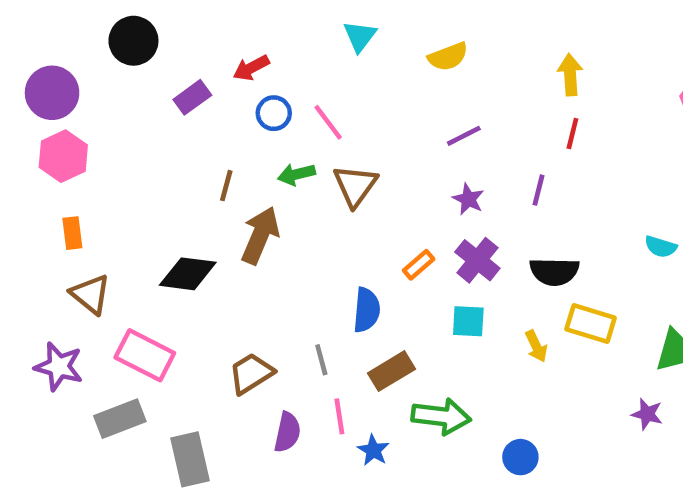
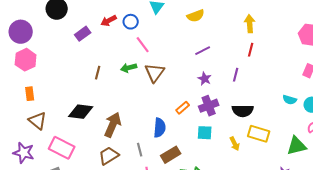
blue circle: (274, 113) -> (131, 22), moved
brown arrow: (260, 235) -> (113, 125), moved
purple cross: (477, 260) -> (209, 106), turned 30

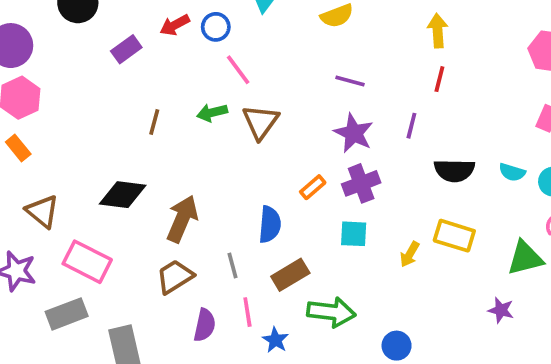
purple line: (203, 51) -> (350, 81), turned 42
purple star: (205, 79) -> (354, 133), size x1.5
orange rectangle: (30, 94) -> (18, 148), moved, turned -32
black semicircle: (243, 111) -> (454, 170), moved
yellow arrow: (235, 144) -> (410, 254), turned 56

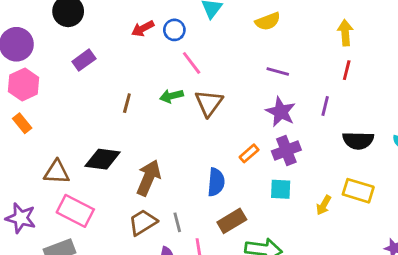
purple rectangle: (126, 49) -> (84, 60), moved
brown triangle: (42, 211) -> (57, 172), moved, turned -36
gray line: (233, 265) -> (177, 222), moved

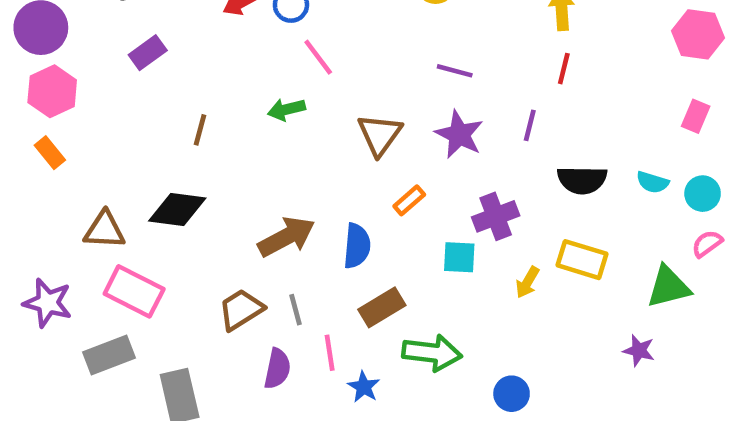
brown line: (127, 103) -> (200, 130), moved
brown triangle: (209, 103) -> (380, 134), moved
purple cross: (286, 151) -> (496, 216), moved
brown arrow: (149, 178) -> (286, 237), moved, turned 39

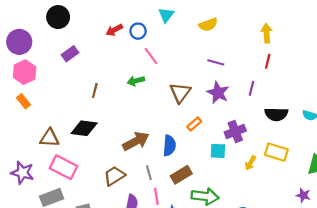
gray line: (296, 310) -> (149, 173), moved

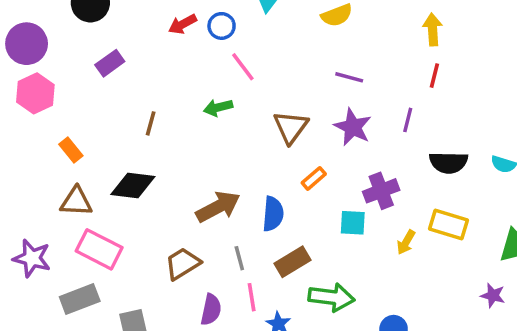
orange rectangle: (24, 101) -> (71, 150), moved

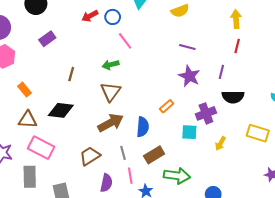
brown triangle: (291, 127) -> (111, 92), moved
black semicircle: (449, 162) -> (233, 97), moved
yellow rectangle: (449, 225) -> (258, 133), moved
gray rectangle: (80, 299) -> (30, 177), turned -70

